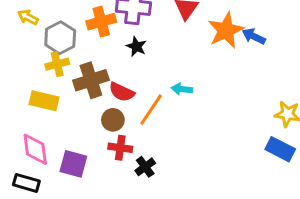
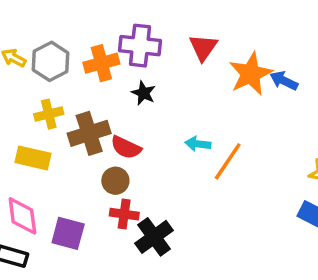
gray hexagon: (60, 38) -> (51, 61), moved
orange line: (151, 110) -> (228, 161), moved
black cross: (145, 167) -> (154, 237), size x1.5

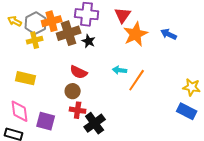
orange cross: (101, 63) -> (52, 21), moved
orange star: (251, 74) -> (136, 34), moved
yellow cross: (49, 114) -> (35, 40), moved
brown cross: (89, 133) -> (69, 33), moved

